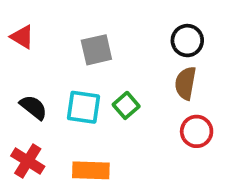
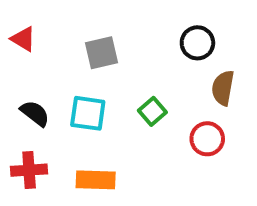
brown semicircle: (185, 83) -> (223, 88), moved
green square: (126, 105) -> (152, 111), moved
red cross: (28, 161) -> (29, 170), turned -36

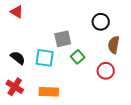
red triangle: (23, 39) -> (17, 12), moved
gray square: (102, 53) -> (63, 39), moved
red cross: (29, 170) -> (15, 87), turned 36

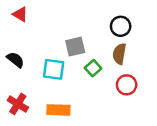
brown semicircle: (114, 45) -> (119, 54), moved
black semicircle: (18, 58) -> (15, 60), moved

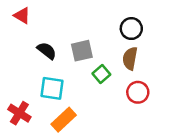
black semicircle: (15, 60) -> (47, 51), moved
cyan square: (54, 69) -> (52, 88), moved
orange rectangle: (58, 110) -> (64, 120), turned -45

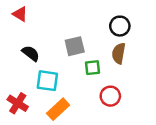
black semicircle: (47, 51) -> (31, 53), moved
green square: (101, 74) -> (93, 68), turned 35
red circle: (138, 92) -> (110, 96), moved

